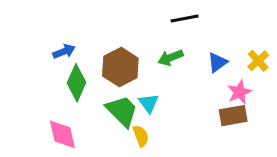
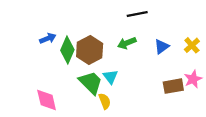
green diamond: (77, 83) -> (67, 50), moved
pink star: (239, 92) -> (193, 79), moved

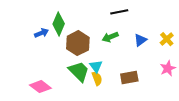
green diamond: (67, 50) -> (59, 24), moved
brown rectangle: (173, 86) -> (129, 77), moved
pink diamond: (47, 100) -> (40, 87), turned -40
yellow semicircle: (105, 101) -> (97, 78), moved

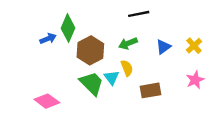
yellow semicircle: (97, 78) -> (127, 68), moved

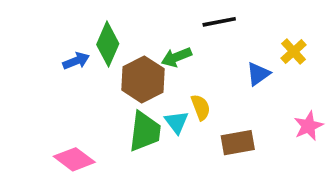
green arrow: (128, 43) -> (176, 57), moved
yellow cross: (194, 46) -> (294, 52), moved
green trapezoid: (92, 83) -> (145, 131), turned 52

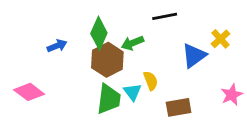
green diamond: (108, 44) -> (99, 33), moved
blue triangle: (258, 74) -> (194, 56), size x1.4
pink diamond: (74, 159) -> (29, 92), moved

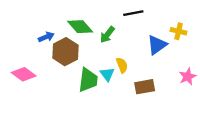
green diamond: (99, 33) -> (80, 27), turned -65
yellow cross: (221, 39) -> (179, 31), turned -35
green arrow: (132, 43) -> (107, 35), turned -30
brown hexagon: (107, 60) -> (65, 52), moved

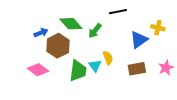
pink diamond: (24, 74) -> (38, 70), moved
brown rectangle: (145, 87) -> (137, 69), moved

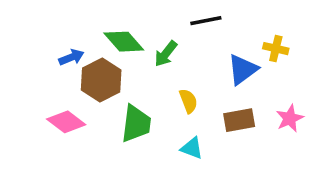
cyan triangle: (95, 66) -> (192, 148), moved, turned -32

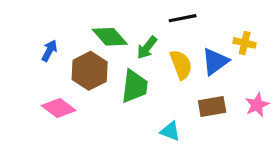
blue arrow: (71, 57) -> (49, 51), moved, turned -40
yellow semicircle: (188, 101) -> (181, 65), moved, size x1.4
green trapezoid: (136, 124) -> (135, 86), moved

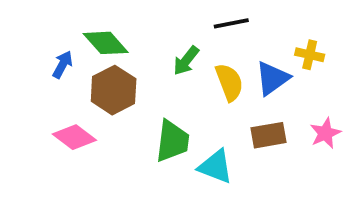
green diamond: (110, 37) -> (106, 43), moved
green trapezoid: (135, 86) -> (172, 141), moved
cyan triangle: (170, 131) -> (216, 167), size x1.4

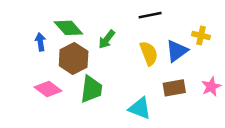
green arrow: (186, 61) -> (107, 39), moved
blue arrow: (63, 65) -> (40, 42), turned -36
green trapezoid: (172, 141) -> (91, 89), moved

